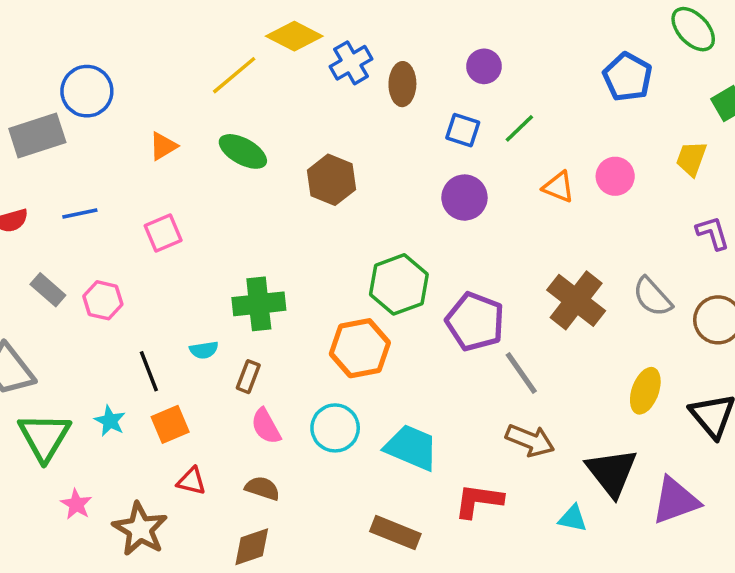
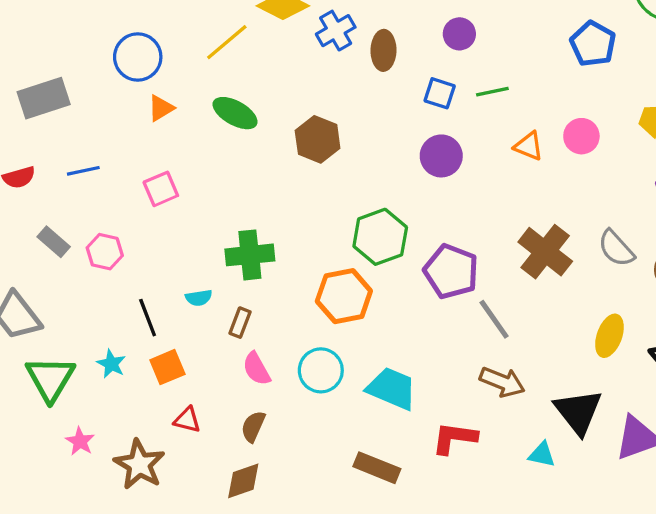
blue circle: (87, 91) -> (138, 57), moved
green line: (519, 128) -> (492, 92), turned 32
brown semicircle: (262, 488) -> (253, 426), turned -84

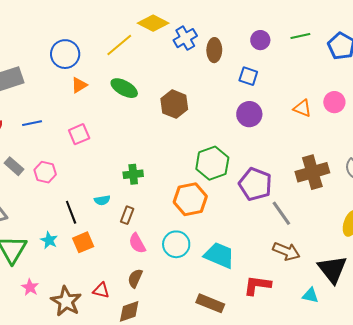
green line: (492, 92) -> (300, 36), moved
brown cross: (545, 252) -> (312, 172), turned 36
green cross: (250, 255) -> (133, 174), size x0.7
red triangle: (187, 420) -> (101, 290), moved

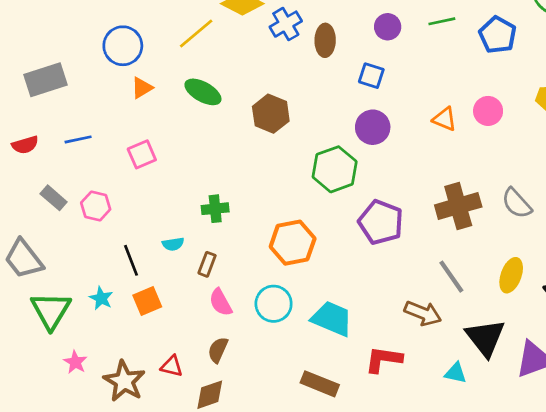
green hexagon: (212, 163) -> (335, 169), moved
gray line: (281, 213) -> (451, 277), moved

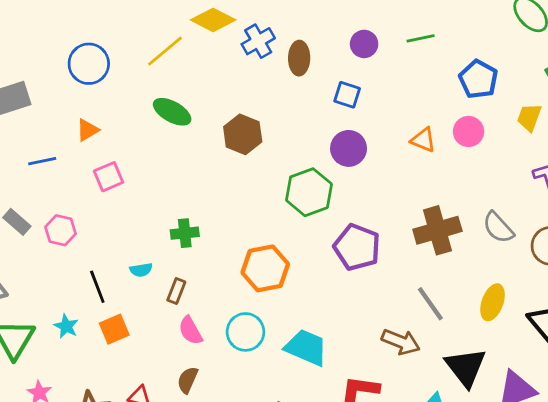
blue pentagon: (498, 35) -> (478, 79), moved
orange triangle: (142, 88) -> (87, 130), moved

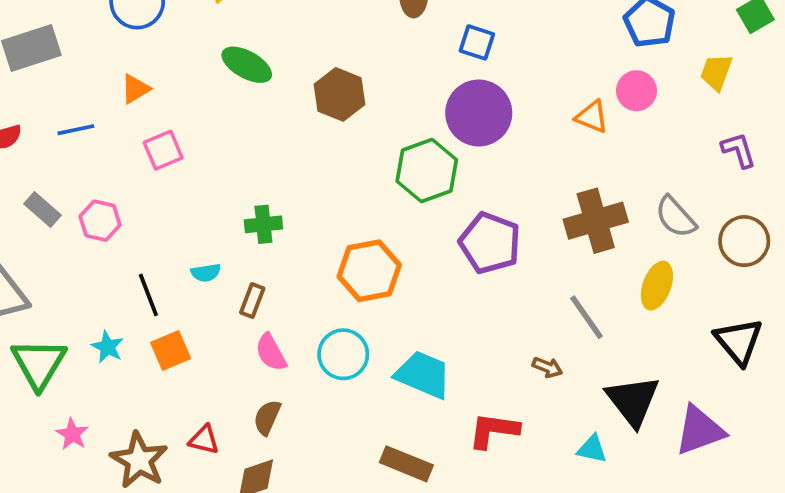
orange triangle: (423, 140) -> (592, 117), moved
purple circle: (349, 148) -> (479, 113), size x1.4
yellow ellipse: (493, 302) -> (657, 286), moved
brown arrow: (401, 342) -> (547, 367), size x0.6

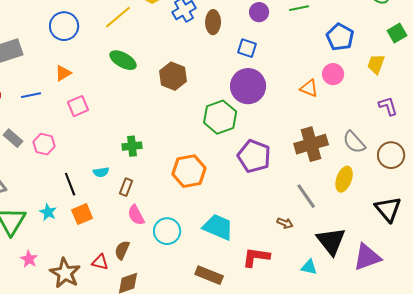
cyan circle: (343, 354) -> (167, 231), moved
brown semicircle: (267, 417) -> (122, 250), moved

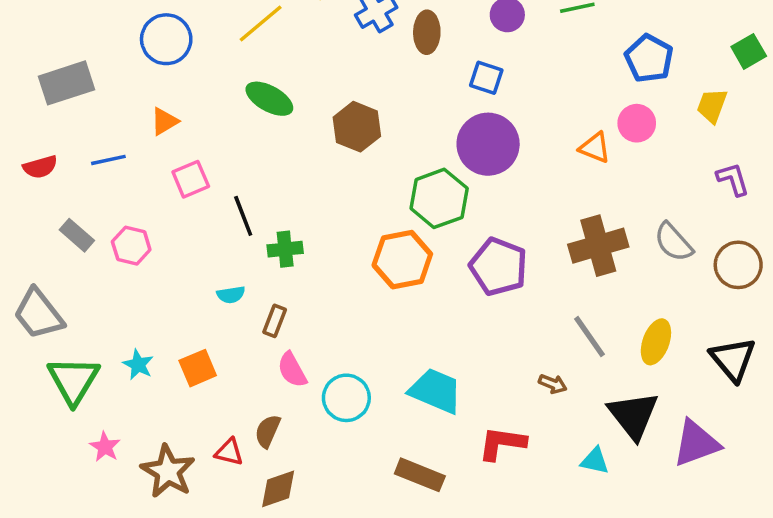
orange hexagon: (189, 171) -> (402, 260), moved
yellow ellipse: (344, 179) -> (656, 342), moved
black line: (70, 184) -> (243, 216), moved

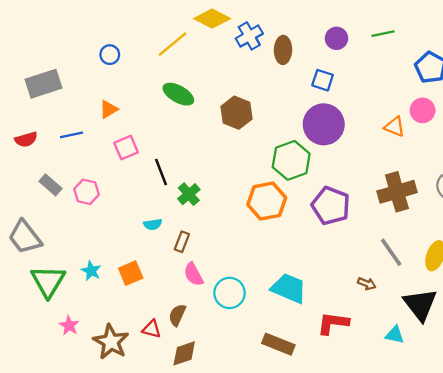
blue circle: (166, 39) -> (110, 55), size x0.6
green cross: (285, 249) -> (189, 194), turned -35

